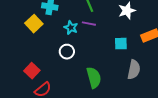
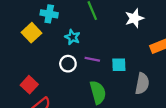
purple line: (89, 24) -> (92, 59), moved
cyan square: (121, 44) -> (119, 65), moved

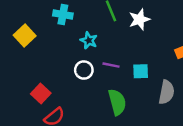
white star: (134, 18) -> (139, 19), moved
yellow square: (31, 33) -> (25, 35), moved

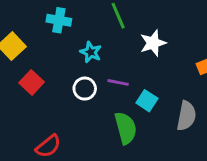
white star: (139, 19) -> (153, 43), moved
cyan square: (141, 71) -> (147, 101), moved, turned 35
red square: (41, 93) -> (32, 82), moved

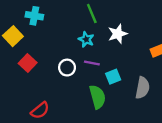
cyan cross: (59, 20) -> (34, 16), moved
cyan star: (91, 52) -> (86, 39), moved
cyan square: (147, 101) -> (113, 77), turned 35

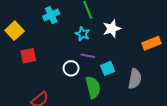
cyan cross: (34, 16) -> (51, 15), moved, turned -35
red square: (28, 63) -> (28, 56), turned 35
white circle: (67, 68) -> (71, 68), moved

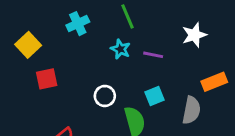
white star: (112, 29) -> (194, 35), moved
orange rectangle: (152, 43) -> (214, 82), moved
purple line: (88, 56) -> (153, 55), moved

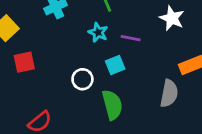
white star: (194, 35) -> (172, 18), turned -30
cyan square: (155, 96) -> (115, 65), moved

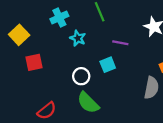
cyan star: (98, 32) -> (78, 38), moved
green semicircle: (112, 105) -> (88, 103), moved, turned 150

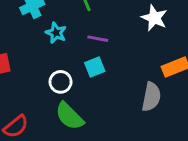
purple line: (120, 43) -> (98, 39), moved

